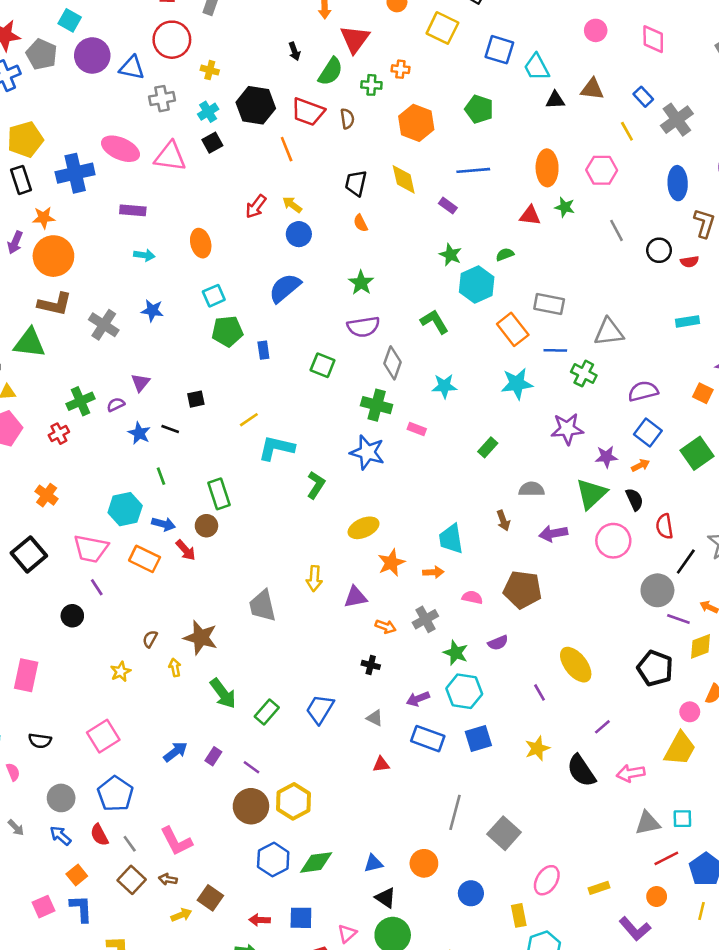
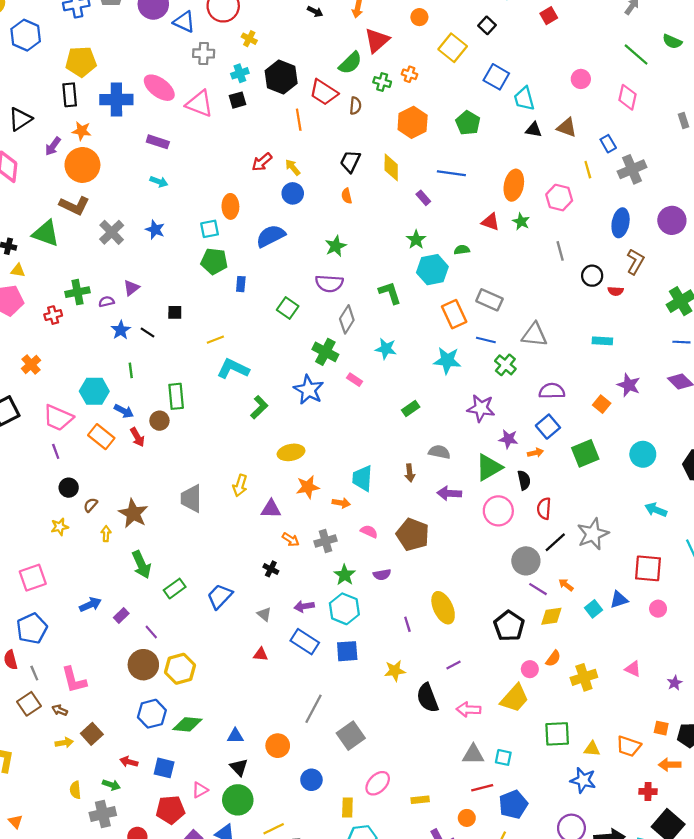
black arrow: (294, 51) -> (315, 12), moved, turned -56
orange ellipse: (201, 243) -> (230, 206), moved
black circle: (72, 616) -> (69, 488), moved

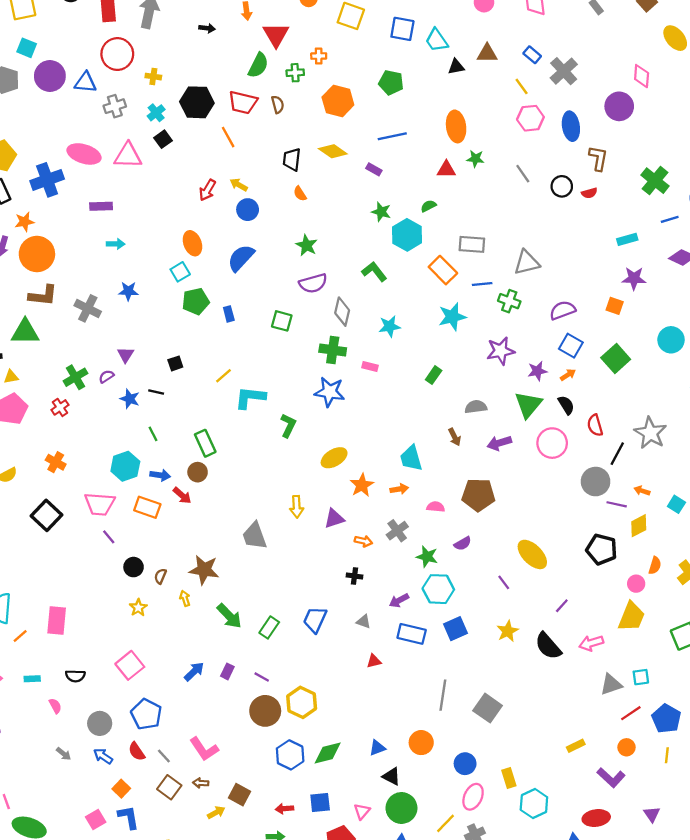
yellow diamond: (391, 167) -> (333, 151), turned -36
pink hexagon: (559, 198) -> (530, 118), moved
cyan rectangle: (602, 341) -> (627, 239), moved
pink ellipse: (378, 783) -> (473, 797), moved

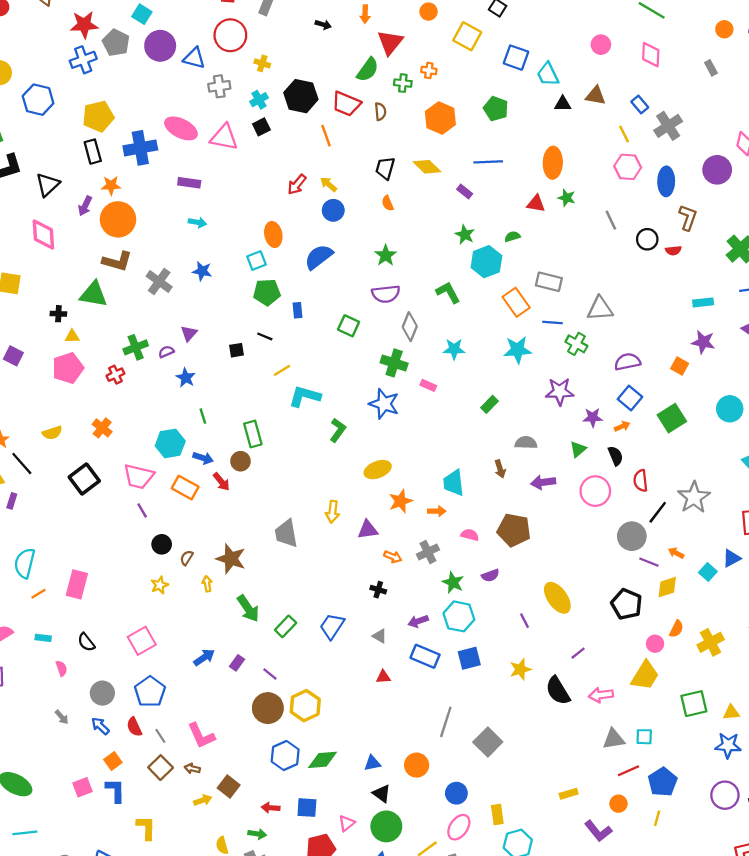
black line: (156, 392) -> (265, 336), moved
green triangle: (528, 405) -> (578, 449), size x0.6
black semicircle: (75, 676) -> (86, 642), turned 42

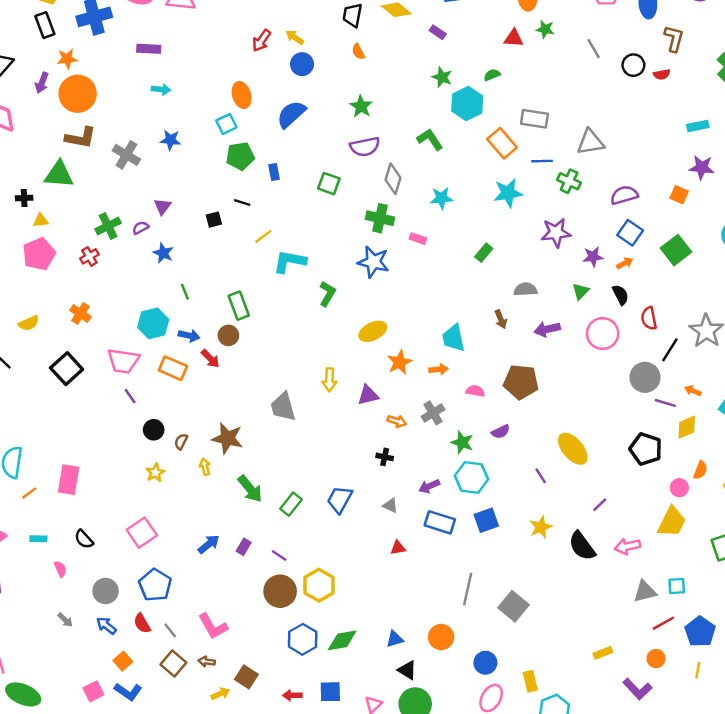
blue L-shape: (115, 790) -> (128, 692), turned 130

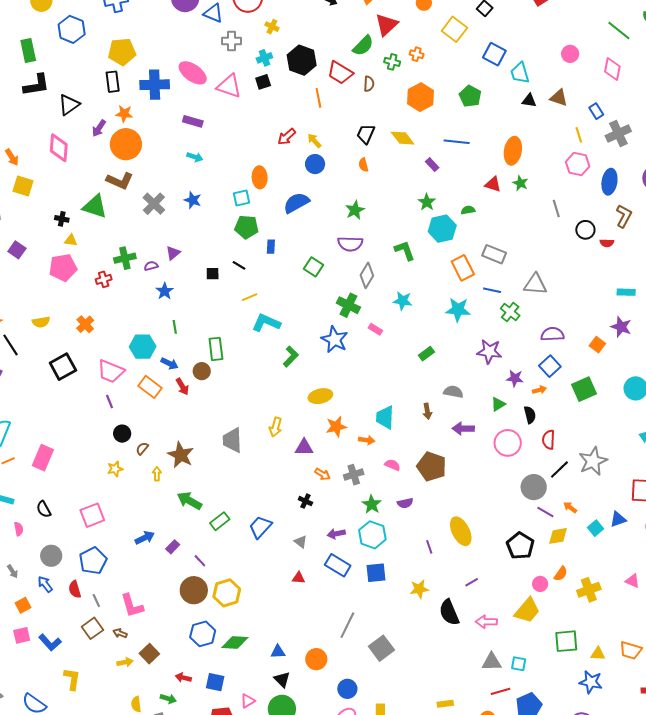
green arrow: (250, 489) -> (189, 501), turned 145
orange square: (123, 661) -> (23, 605), moved

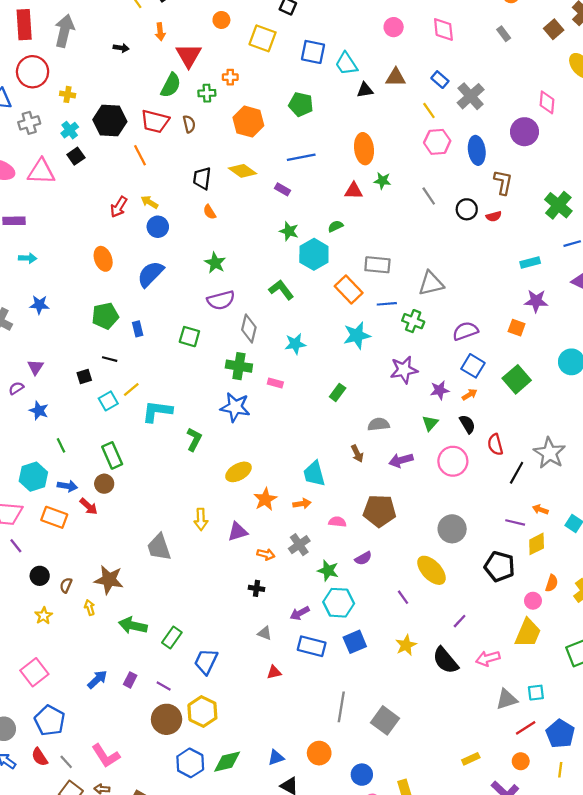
cyan square: (242, 198) -> (108, 401), moved
gray circle: (534, 487) -> (452, 529), moved
blue trapezoid: (260, 527) -> (206, 661), moved

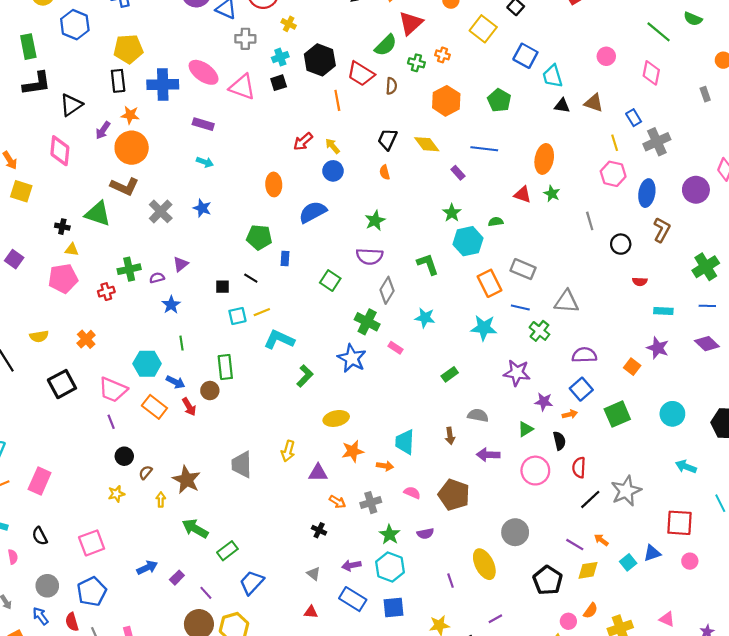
red semicircle: (494, 216) -> (640, 282), moved

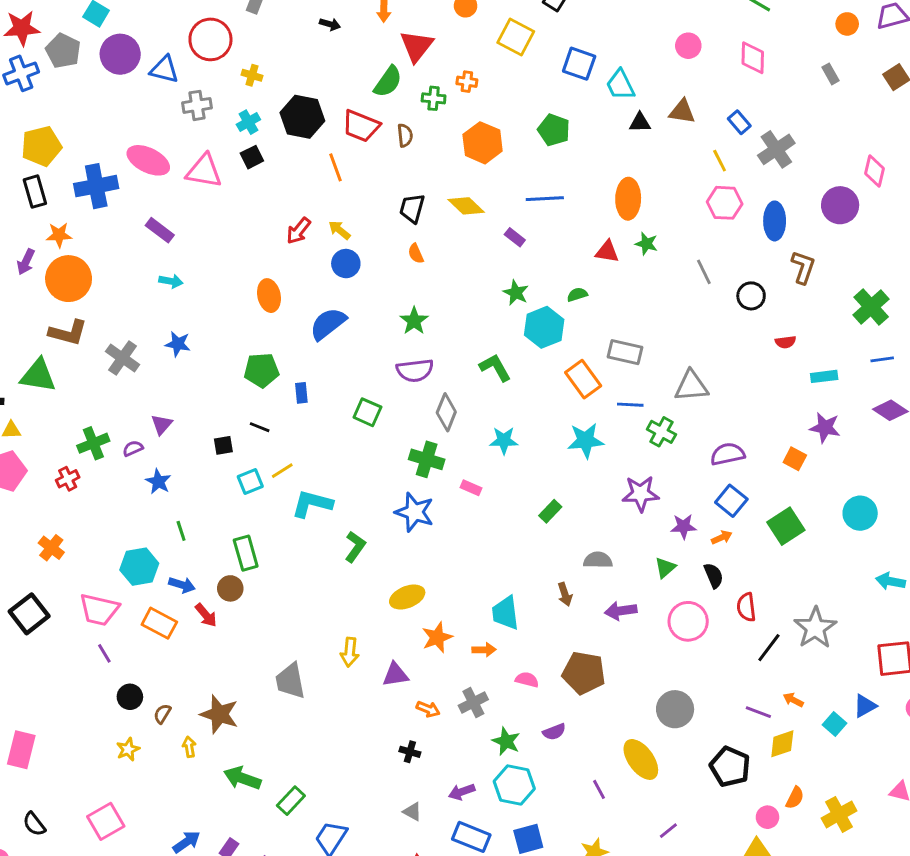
purple rectangle: (203, 124) -> (160, 230), turned 30

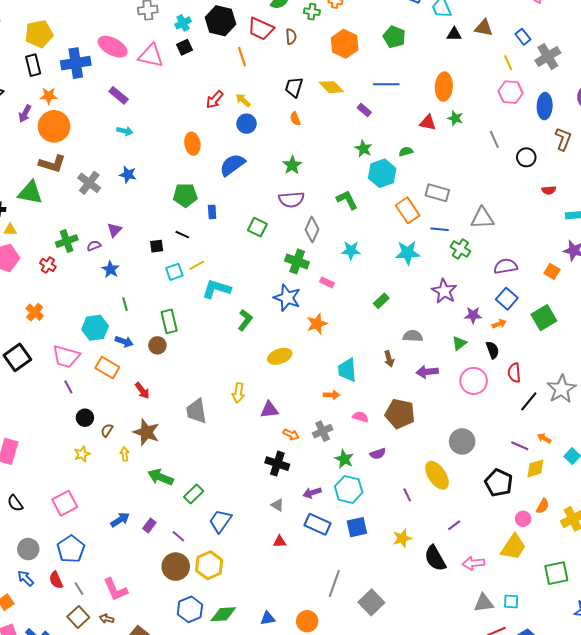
red cross: (68, 479) -> (48, 265), turned -35
purple star: (641, 494) -> (444, 291), turned 30
red arrow: (206, 615) -> (142, 391), moved
orange star: (437, 637) -> (317, 324), moved
black cross: (410, 752) -> (277, 464), size x1.6

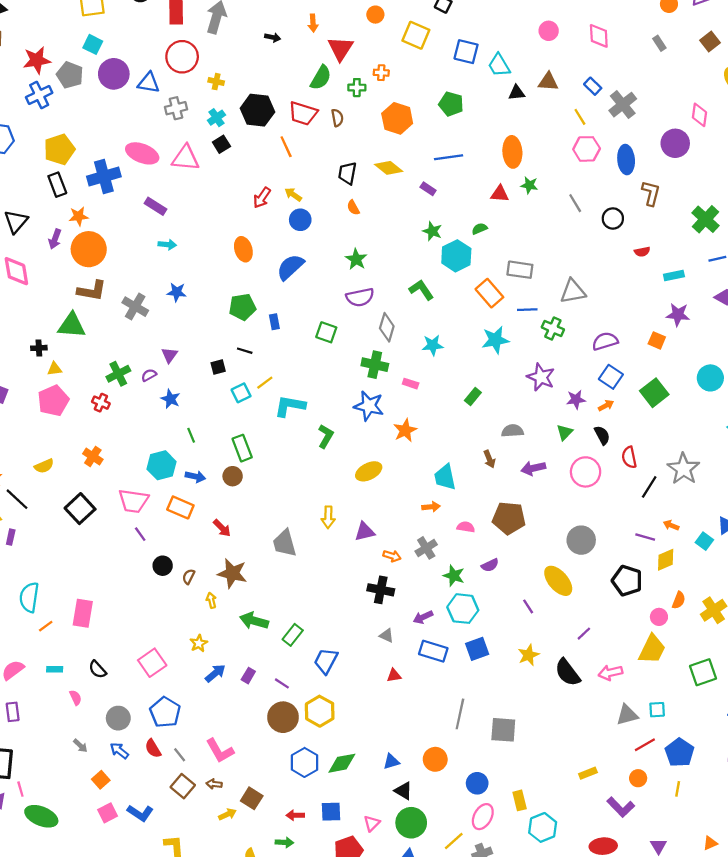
yellow star: (82, 454) -> (199, 643), moved
gray square: (371, 602) -> (503, 730), turned -35

